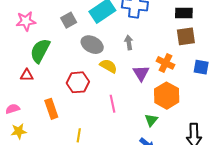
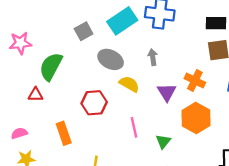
pink star: (26, 21) -> (20, 43), moved
green triangle: (151, 120) -> (163, 141), moved

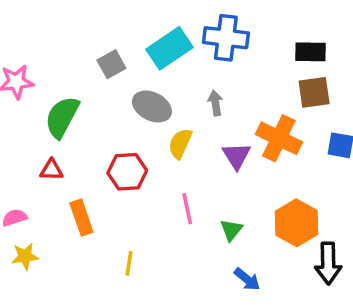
orange cross: (195, 81) -> (279, 138), size x1.4
yellow semicircle: (129, 84) -> (180, 144), turned -96
red triangle: (36, 95) -> (51, 170), moved
orange hexagon: (196, 118) -> (296, 223), moved

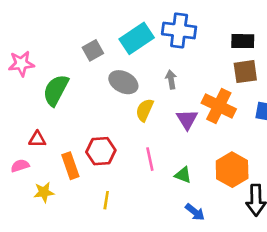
red triangle: (51, 170) -> (37, 139), moved
red hexagon: (127, 172) -> (101, 151), moved
green triangle: (231, 230) -> (183, 175), turned -48
yellow star: (25, 256) -> (44, 192), moved

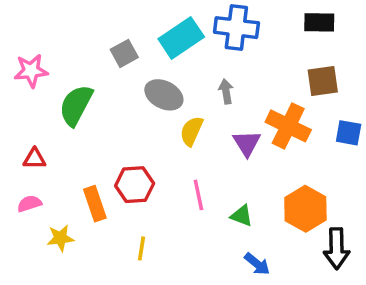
black rectangle: (243, 41) -> (319, 22), moved
red triangle: (37, 139) -> (35, 159), moved

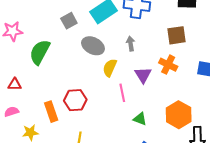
brown square: (323, 81) -> (177, 35), moved
orange cross: (288, 126) -> (168, 65), size x0.7
pink line: (198, 195) -> (122, 93), moved

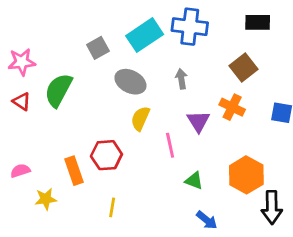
brown square: (177, 35) -> (243, 68), turned -30
yellow semicircle: (110, 68) -> (140, 118), moved
red triangle: (15, 84) -> (22, 101), moved, turned 32

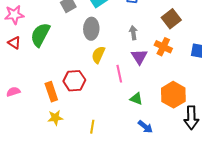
gray arrow: (181, 79) -> (133, 33), moved
gray ellipse: (130, 82) -> (91, 29), turned 65
yellow star: (46, 199) -> (55, 118), moved
yellow line: (112, 207) -> (92, 127), moved

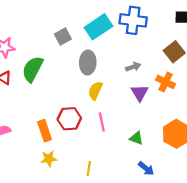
gray arrow: (133, 33) -> (133, 67), turned 80
pink line: (119, 74) -> (102, 122), moved

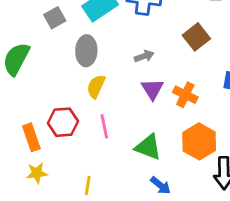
orange cross: (166, 82) -> (185, 95), moved
green triangle: (136, 138) -> (148, 147), size x1.5

